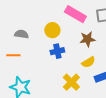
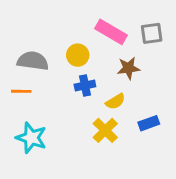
gray semicircle: (21, 34) -> (33, 61), size x1.5
yellow semicircle: (88, 62) -> (115, 101), moved

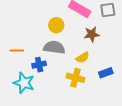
gray semicircle: (33, 61) -> (54, 47), moved
blue cross: (85, 86) -> (39, 65), moved
yellow cross: (105, 130) -> (75, 78), turned -30

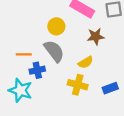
gray semicircle: (54, 47) -> (54, 51), turned 45
orange line: (17, 50) -> (24, 54), moved
blue rectangle: (106, 73) -> (110, 88), moved

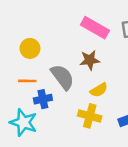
yellow circle: (56, 26) -> (30, 48), moved
brown star: (96, 36) -> (90, 60), moved

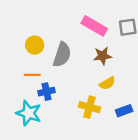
brown star: (90, 60) -> (103, 56), moved
gray semicircle: (62, 77) -> (62, 55), moved, turned 55
yellow semicircle: (99, 90) -> (107, 83), moved

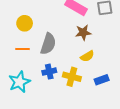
gray semicircle: (62, 55) -> (48, 44), moved
blue cross: (47, 92) -> (49, 72), moved
cyan star: (29, 113) -> (19, 82), turned 30

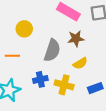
yellow circle: (25, 23) -> (24, 29), moved
gray semicircle: (48, 44) -> (52, 50), moved

